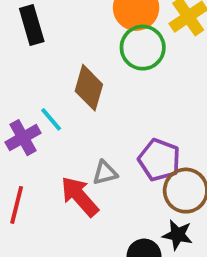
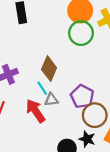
brown diamond: (89, 88) -> (49, 69), moved
cyan line: (51, 119) -> (42, 88), moved

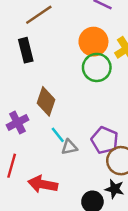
brown diamond: (49, 69) -> (46, 101), moved
red arrow: (36, 111) -> (43, 184), moved, turned -40

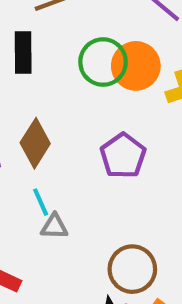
green circle: (97, 67) -> (103, 62), moved
purple pentagon: (105, 140) -> (123, 156), moved

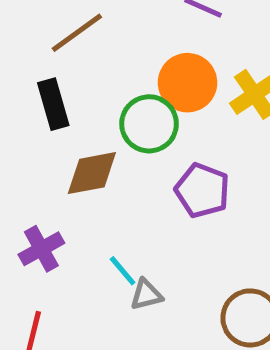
green circle: (103, 62) -> (149, 124), moved
brown diamond: (35, 143) -> (92, 173), moved, turned 63

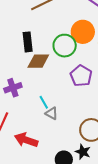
black rectangle: (53, 104) -> (28, 42), moved
gray triangle: (146, 295) -> (51, 113), turned 32

